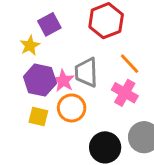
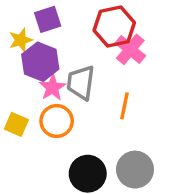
orange line: (130, 64) -> (124, 106), moved, turned 45
purple hexagon: (40, 80) -> (40, 62), moved
pink cross: (125, 93) -> (130, 49), moved

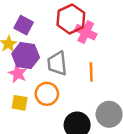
purple square: (48, 19) -> (24, 25), turned -30
pink star: (52, 88) -> (18, 74), moved

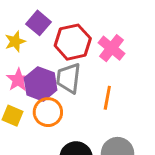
red hexagon: (71, 19) -> (73, 42), moved
purple hexagon: (26, 56) -> (41, 84), moved

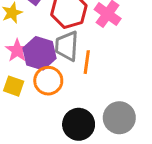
orange line: (107, 98) -> (87, 62), moved

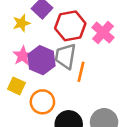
orange circle: (48, 81) -> (42, 102), moved

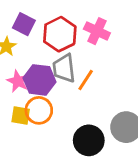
orange line: (81, 72) -> (86, 80), turned 36
orange circle: (42, 102) -> (39, 110), moved

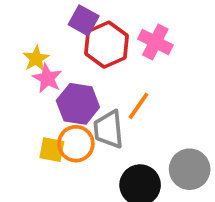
purple square: (24, 24) -> (84, 20), moved
gray trapezoid: (64, 68) -> (109, 129), moved
pink star: (18, 81) -> (47, 78), moved

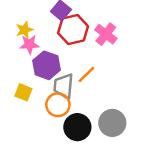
pink star: (47, 78) -> (29, 44), turned 30
orange circle: (76, 144) -> (58, 105), moved

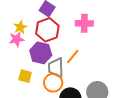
red hexagon: (73, 30) -> (47, 30), moved
pink cross: (106, 34) -> (84, 23), turned -30
pink star: (29, 44) -> (17, 39), moved

